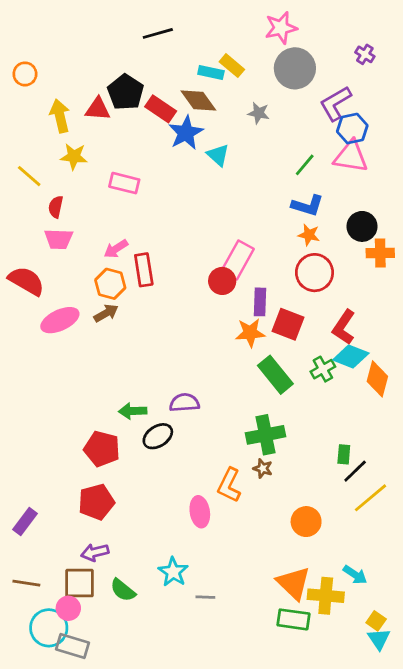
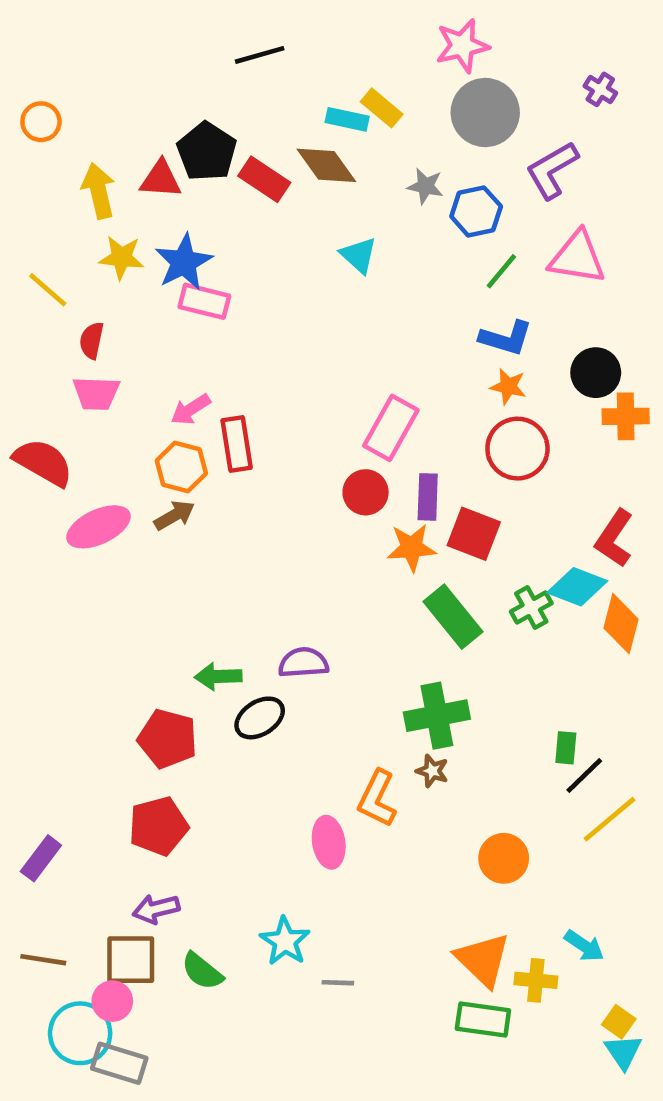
blue hexagon: (352, 129) -> (476, 211), moved
blue star: (186, 133) -> (184, 262), moved
red circle: (222, 281) -> (366, 492), moved
red L-shape: (344, 327) -> (614, 538), moved
yellow cross: (326, 596) -> (536, 980), size x0.7

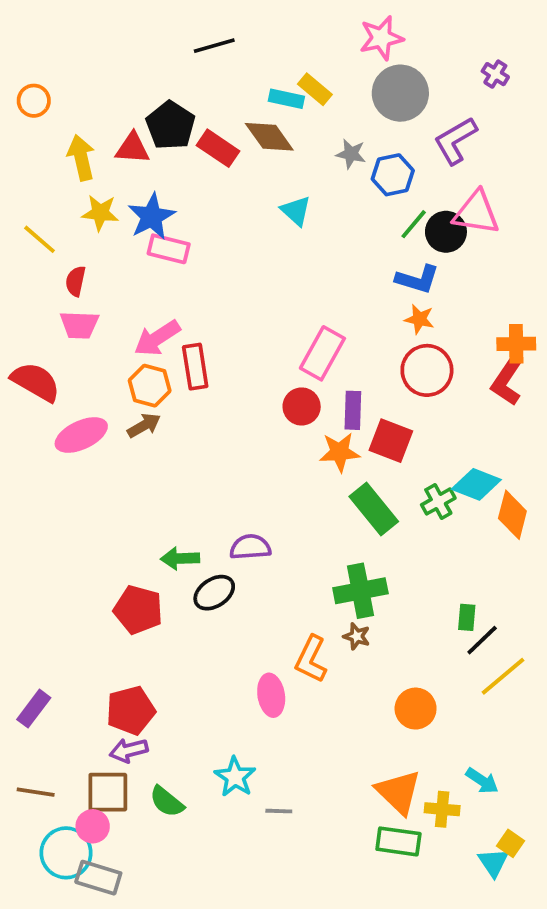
black circle: (596, 373) -> (446, 232), moved
pink arrow: (191, 409) -> (157, 338), size x1.4
red L-shape: (614, 538) -> (507, 382), moved
red pentagon: (158, 826) -> (131, 710), moved
cyan triangle: (623, 1052) -> (493, 862), moved

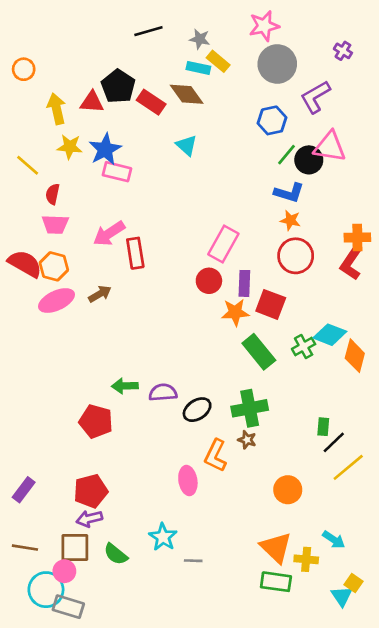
gray star: (351, 154) -> (200, 39), moved
cyan triangle: (296, 211) -> (187, 145), moved
orange hexagon: (150, 386) -> (54, 266), moved
purple semicircle: (250, 547) -> (163, 392), moved
black ellipse: (214, 593) -> (197, 410), moved

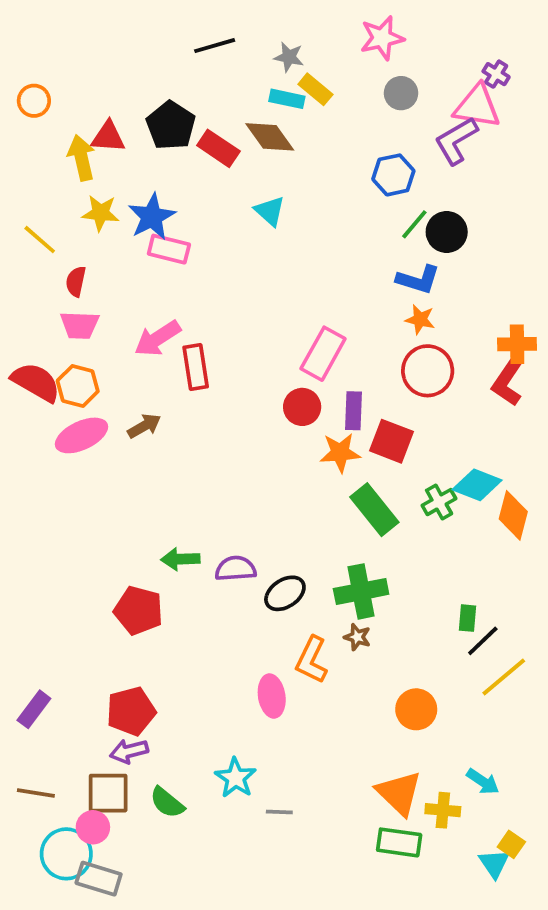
gray circle: (277, 64) -> (401, 93), size x0.6
red triangle: (92, 102) -> (108, 137), moved
pink triangle: (330, 147) -> (477, 106), moved

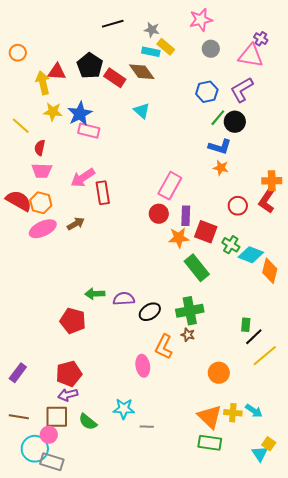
purple L-shape: (456, 141) -> (242, 90), moved
red circle: (428, 371) -> (238, 206), moved, size x0.7
green cross: (439, 502) -> (231, 245), moved, turned -30
cyan star: (236, 778) -> (124, 409), turned -30
yellow cross: (443, 810) -> (233, 413), moved

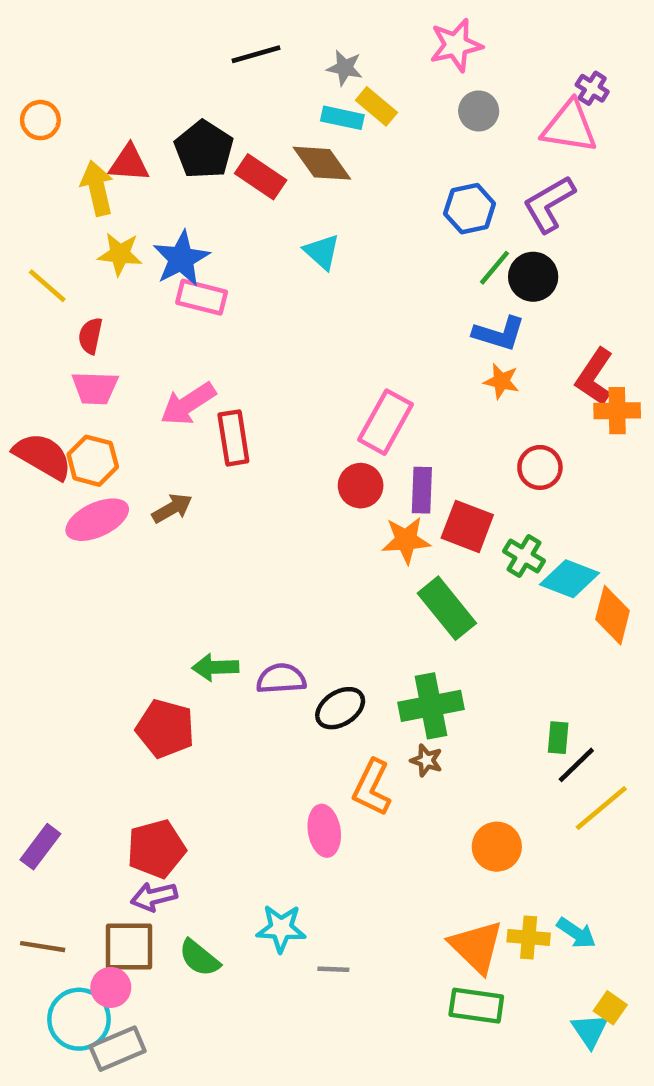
red L-shape: (267, 201) -> (594, 377), moved
gray rectangle: (52, 462) -> (118, 1049), turned -40

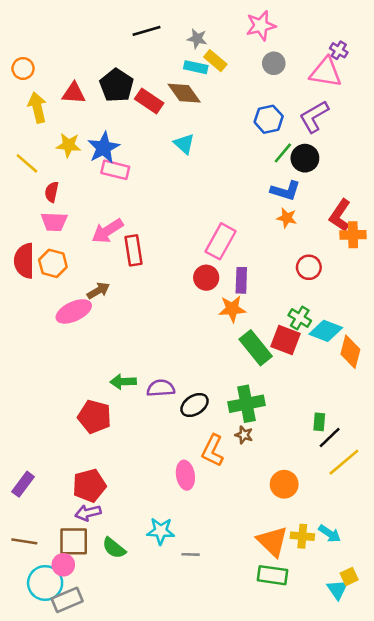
yellow arrow: (97, 188) -> (37, 107), moved
red semicircle: (43, 456) -> (24, 261), turned -120
pink ellipse: (97, 520) -> (74, 311), moved
red square: (467, 526) -> (285, 340), moved
yellow square: (610, 1008) -> (349, 576), turned 30

